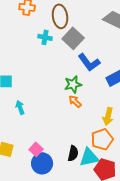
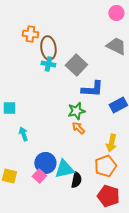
brown ellipse: (60, 16) -> (48, 48), moved
blue L-shape: (89, 62) -> (92, 89), turned -50
cyan triangle: (89, 157) -> (64, 169), moved
blue circle: (42, 163) -> (45, 163), moved

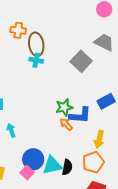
gray square: (76, 65) -> (81, 61), moved
blue L-shape: (92, 89) -> (80, 115), moved
black semicircle: (76, 180) -> (67, 167), moved

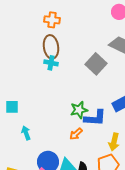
orange cross: (18, 30) -> (52, 20), moved
orange arrow: (66, 124) -> (76, 134), moved, turned -88

